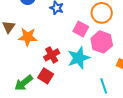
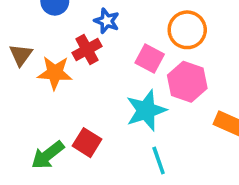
red cross: (52, 55) -> (87, 50), moved
cyan line: (104, 86) -> (159, 160), moved

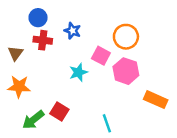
red cross: (87, 50) -> (43, 40), moved, turned 36
orange star: (55, 73) -> (19, 87), moved
cyan star: (146, 110) -> (78, 72), moved, size x0.7

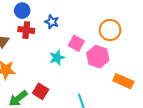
orange circle: (126, 37) -> (110, 30), moved

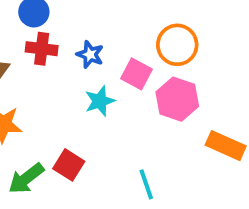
blue star: (52, 22) -> (90, 55), moved
orange circle: (110, 30) -> (177, 45), moved

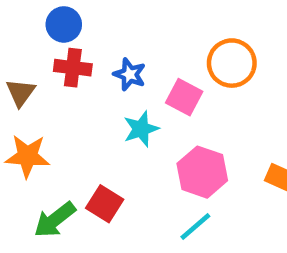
pink hexagon: (177, 99) -> (202, 172), moved
cyan line: (146, 184) -> (195, 227), turned 68

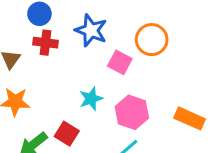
blue star: (130, 74) -> (91, 30), moved, size x1.5
cyan star: (141, 129) -> (91, 99), moved

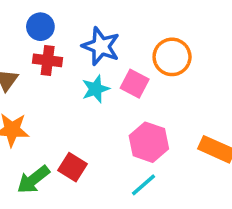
cyan star: (91, 99) -> (96, 89), moved

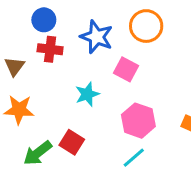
orange circle: (172, 57) -> (146, 26), moved
cyan star: (96, 89) -> (87, 94), moved

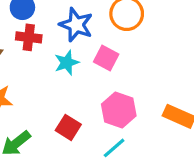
cyan star: (87, 94) -> (67, 63), moved
red square: (72, 142) -> (68, 127), moved

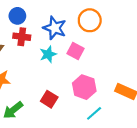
cyan line: (114, 148) -> (94, 113), moved

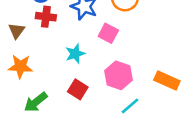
cyan star: (48, 54) -> (75, 54), moved

